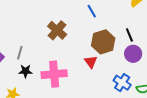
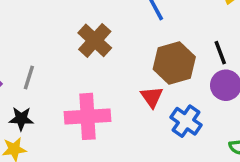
black star: (25, 71) -> (21, 119), moved
blue cross: (122, 83) -> (186, 121), moved

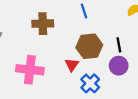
brown cross: (95, 40) -> (43, 24), turned 36

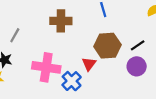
black line: (119, 45) -> (138, 45), turned 64
blue cross: (90, 83) -> (72, 81), moved

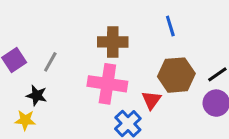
pink cross: (46, 67) -> (107, 84), moved

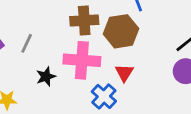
brown hexagon: (176, 75) -> (121, 31), moved
black star: (37, 95) -> (46, 77), moved, turned -30

